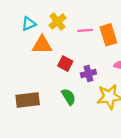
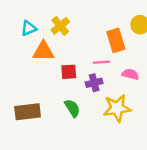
pink line: (85, 30) -> (101, 62), moved
red square: (65, 64) -> (69, 72), turned -32

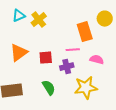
cyan triangle: (29, 28) -> (19, 16), moved
orange triangle: (43, 51) -> (19, 53), moved, turned -36

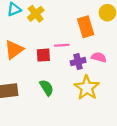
pink line: (73, 50) -> (62, 45), moved
purple cross: (67, 67) -> (78, 62), moved
yellow star: (86, 88) -> (87, 88), turned -30

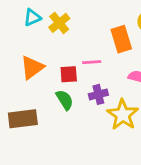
purple cross: (78, 62) -> (98, 94), moved
green semicircle: (47, 88) -> (65, 100), moved

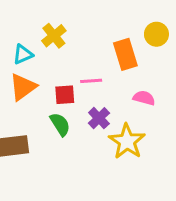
cyan triangle: (32, 18) -> (23, 54), moved
purple cross: (98, 94) -> (99, 118), turned -30

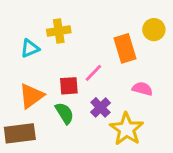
yellow cross: (54, 36) -> (59, 31), turned 30
pink line: (91, 81) -> (93, 73), turned -42
orange triangle: (23, 87) -> (31, 96), moved

